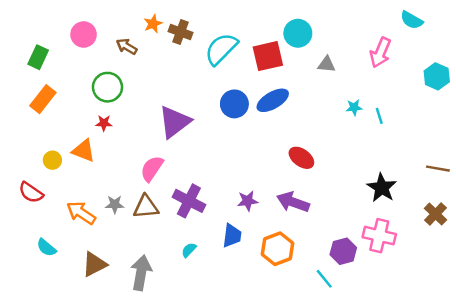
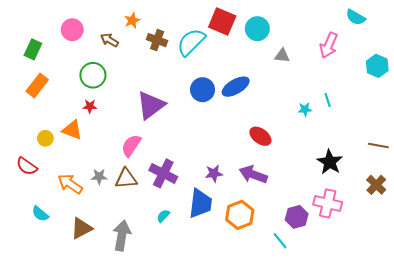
brown cross: (181, 32) -> (157, 40), moved
red square: (268, 56) -> (222, 21), moved, turned 36
cyan star: (354, 107) -> (305, 109), moved
blue trapezoid: (232, 236) -> (200, 203), size x1.4

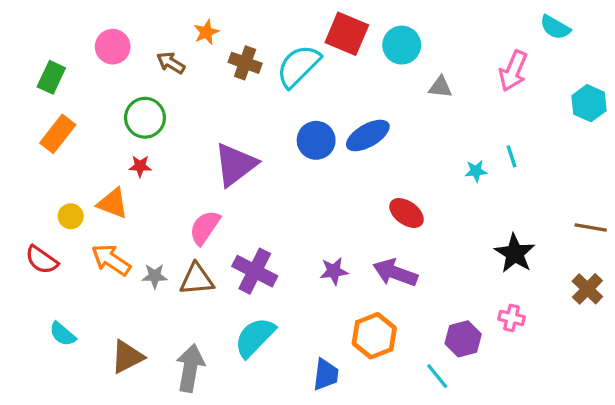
orange arrow: (70, 184) -> (111, 260), moved
blue trapezoid: (200, 203) -> (326, 374), moved, size x0.7
pink cross: (328, 203) -> (512, 318), size x0.6
cyan semicircle: (163, 216) -> (255, 337), size x2.0

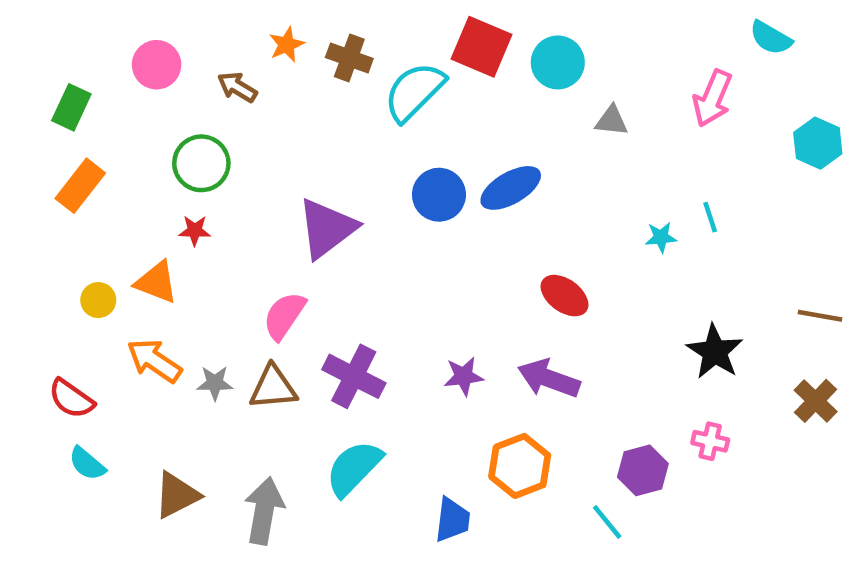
brown cross: (245, 63) -> (349, 58), moved
red semicircle: (42, 260) -> (71, 399), moved

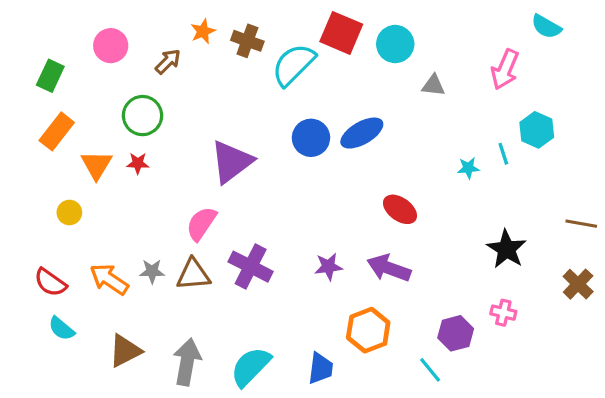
brown arrow: (237, 87) -> (168, 62), turned 104
cyan hexagon: (818, 143) -> (537, 130), moved
orange triangle: (157, 282) -> (96, 165), moved, turned 40
orange arrow: (154, 361) -> (109, 279), moved
cyan semicircle: (354, 468) -> (251, 367), moved

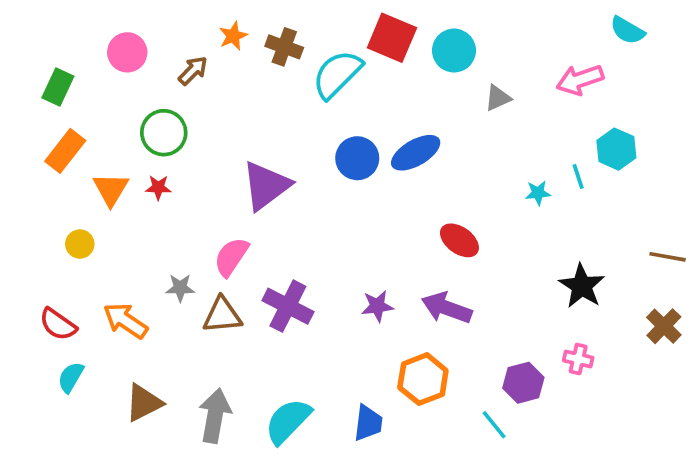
pink arrow: (505, 69) -> (580, 80), turned 48
gray triangle: (433, 85) -> (498, 98), turned -30
gray star: (152, 271) -> (180, 288), moved
cyan semicircle: (61, 329) -> (71, 377), turned 80

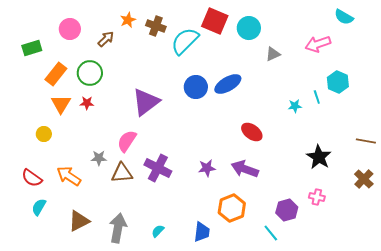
green rectangle: (58, 87) -> (32, 48), turned 48
orange rectangle: (65, 151) -> (56, 74), moved
cyan semicircle: (288, 421) -> (158, 231), size x0.5

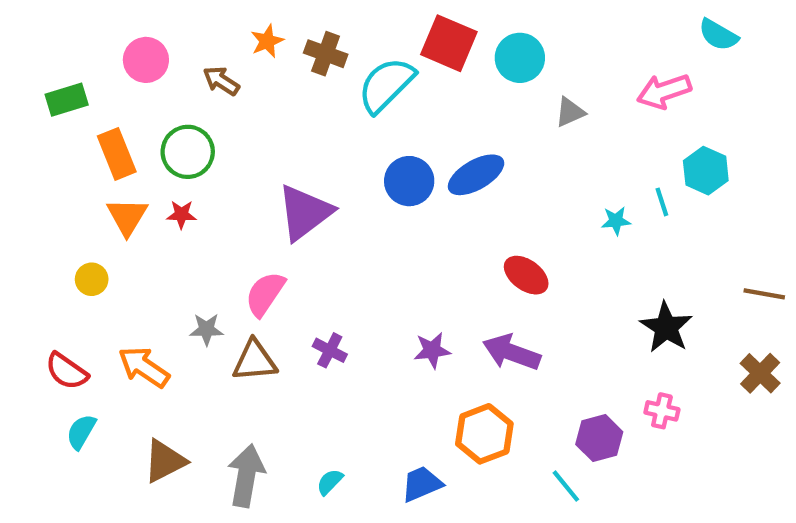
brown arrow: (106, 39) -> (221, 81), turned -102
orange rectangle: (56, 74) -> (117, 154), turned -60
purple cross: (158, 168) -> (330, 350), size x0.6
blue trapezoid: (202, 232) -> (422, 484), turned -120

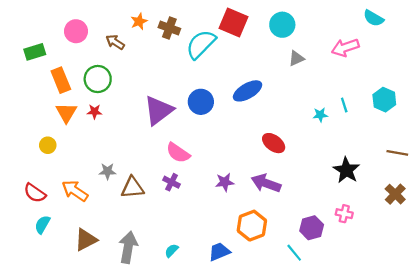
cyan circle: (520, 58) -> (282, 25), moved
cyan hexagon: (706, 171) -> (384, 100), moved
blue circle: (409, 181) -> (201, 102), moved
pink semicircle: (265, 294) -> (178, 153), moved, turned -90

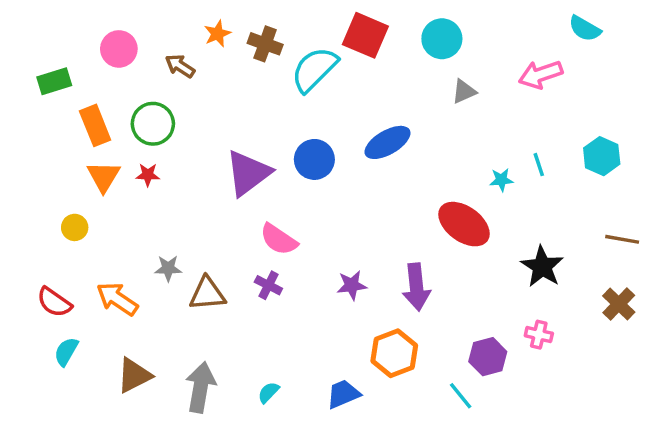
red ellipse: (274, 143) -> (464, 224), moved, size x1.4
purple arrow: (266, 183) -> (416, 287), turned -116

